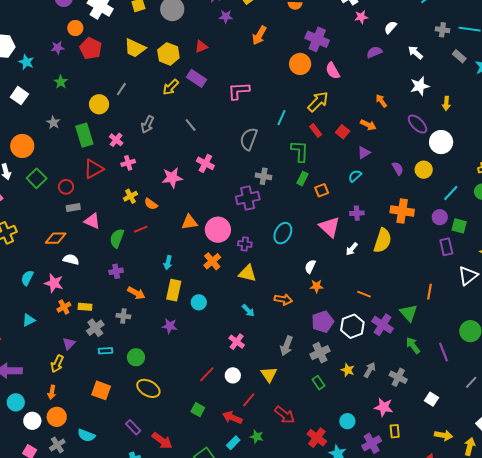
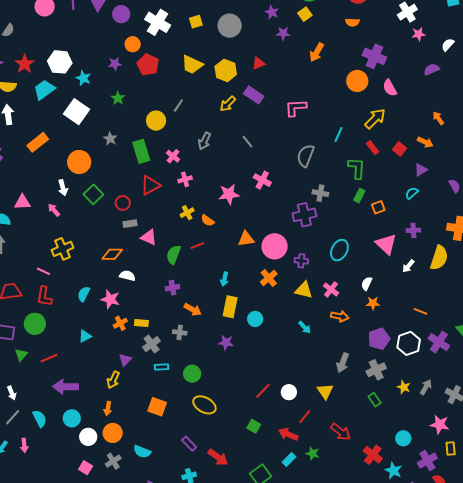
white square: (19, 96) -> (77, 112), size x1.4
pink cross: (237, 342) -> (331, 289), moved

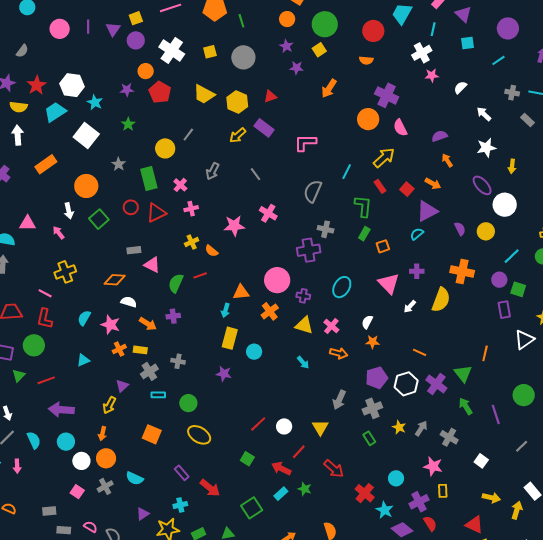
purple semicircle: (432, 69) -> (439, 136), moved
purple triangle: (421, 170) -> (427, 211), size x1.6
red circle: (123, 203) -> (131, 207), moved
orange triangle: (246, 239) -> (241, 292), moved
orange arrow: (193, 309) -> (148, 324), moved

